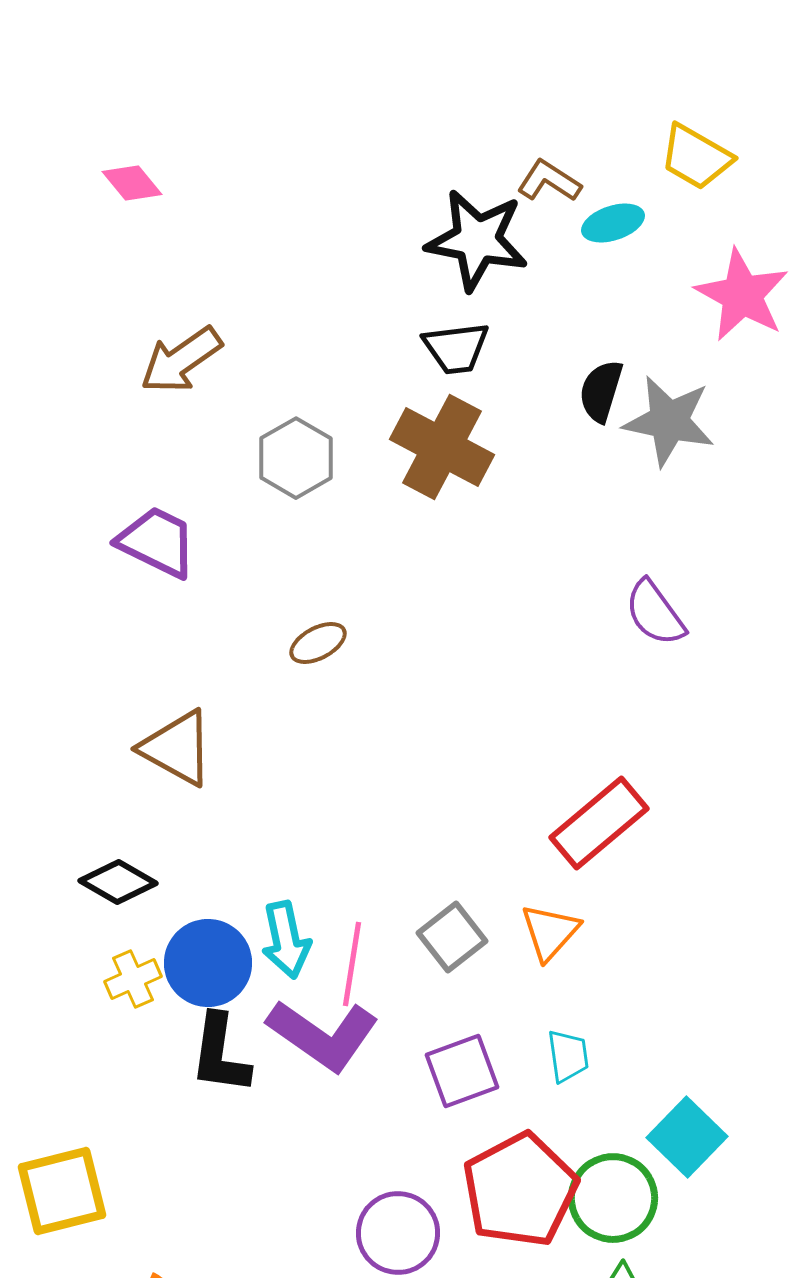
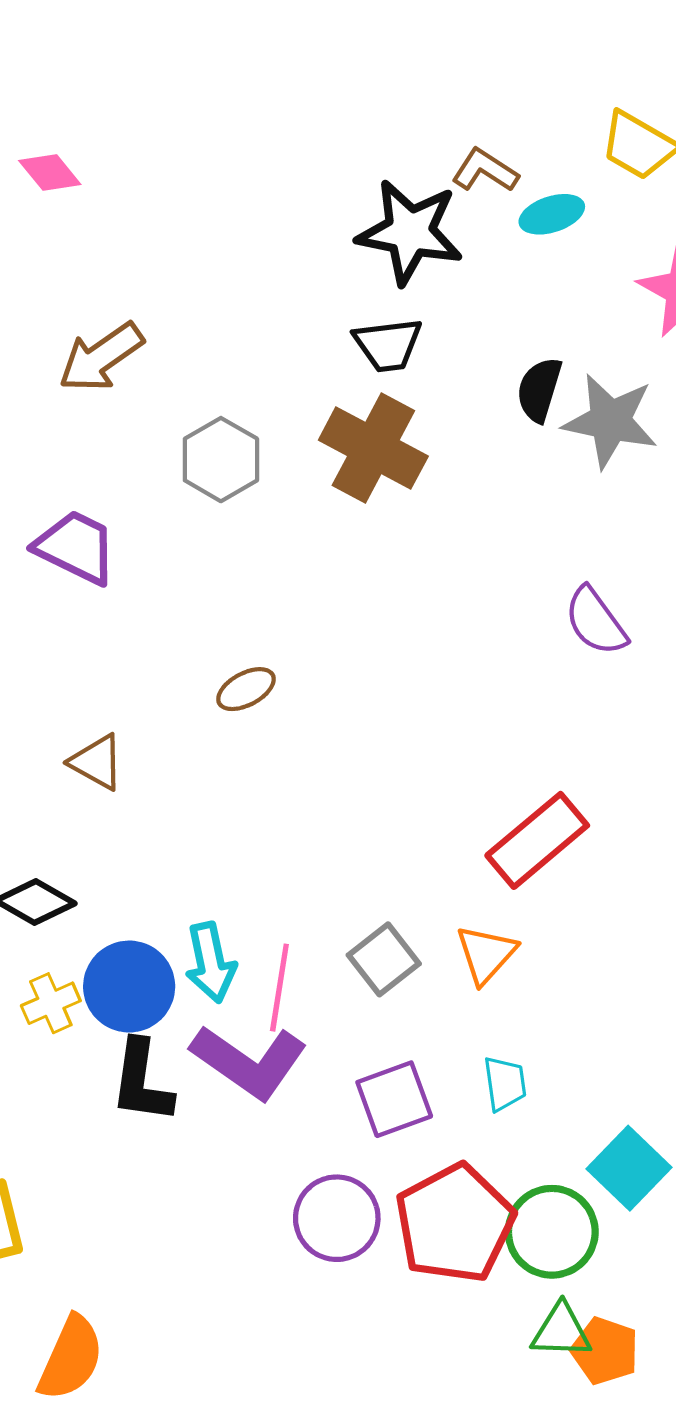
brown ellipse: (318, 643) -> (246, 689), moved
brown triangle: (177, 748) -> (97, 762), size x0.7
purple circle: (398, 1233) -> (337, 1218), moved

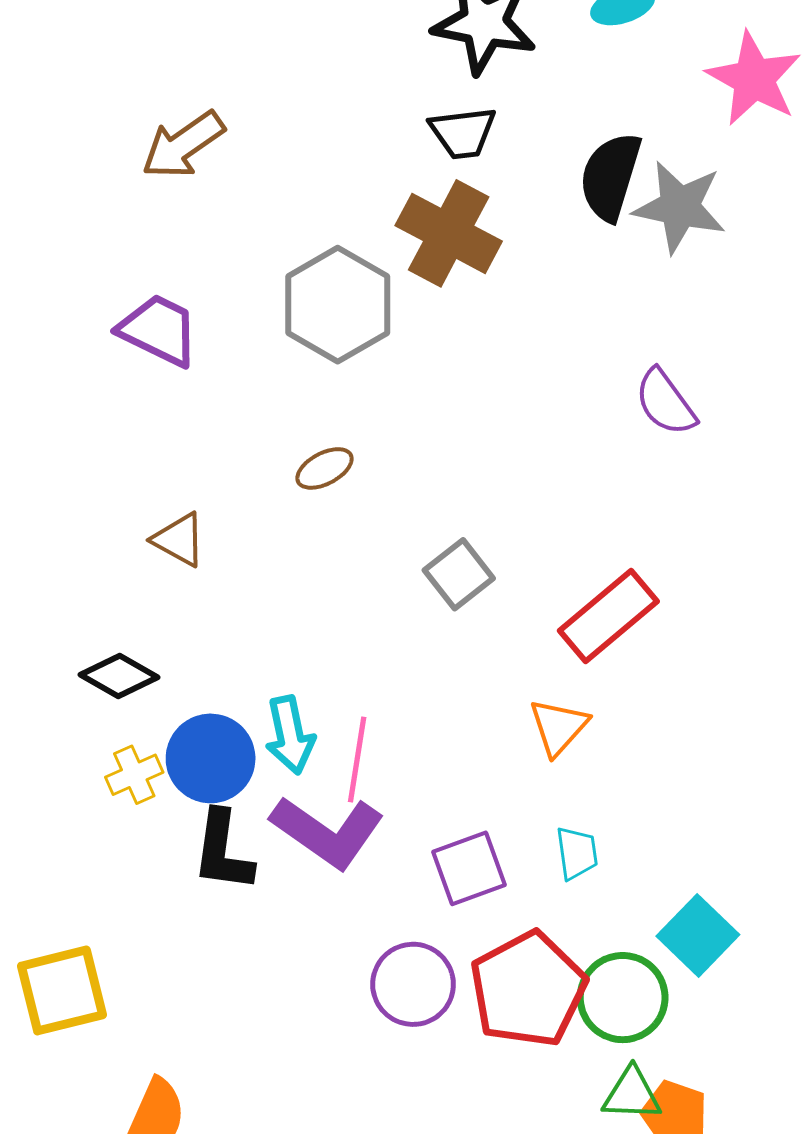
black semicircle: (539, 390) -> (610, 176), size x1.4
gray hexagon: (221, 460) -> (338, 305), moved, size x1.4
gray square: (384, 959) -> (459, 574), moved

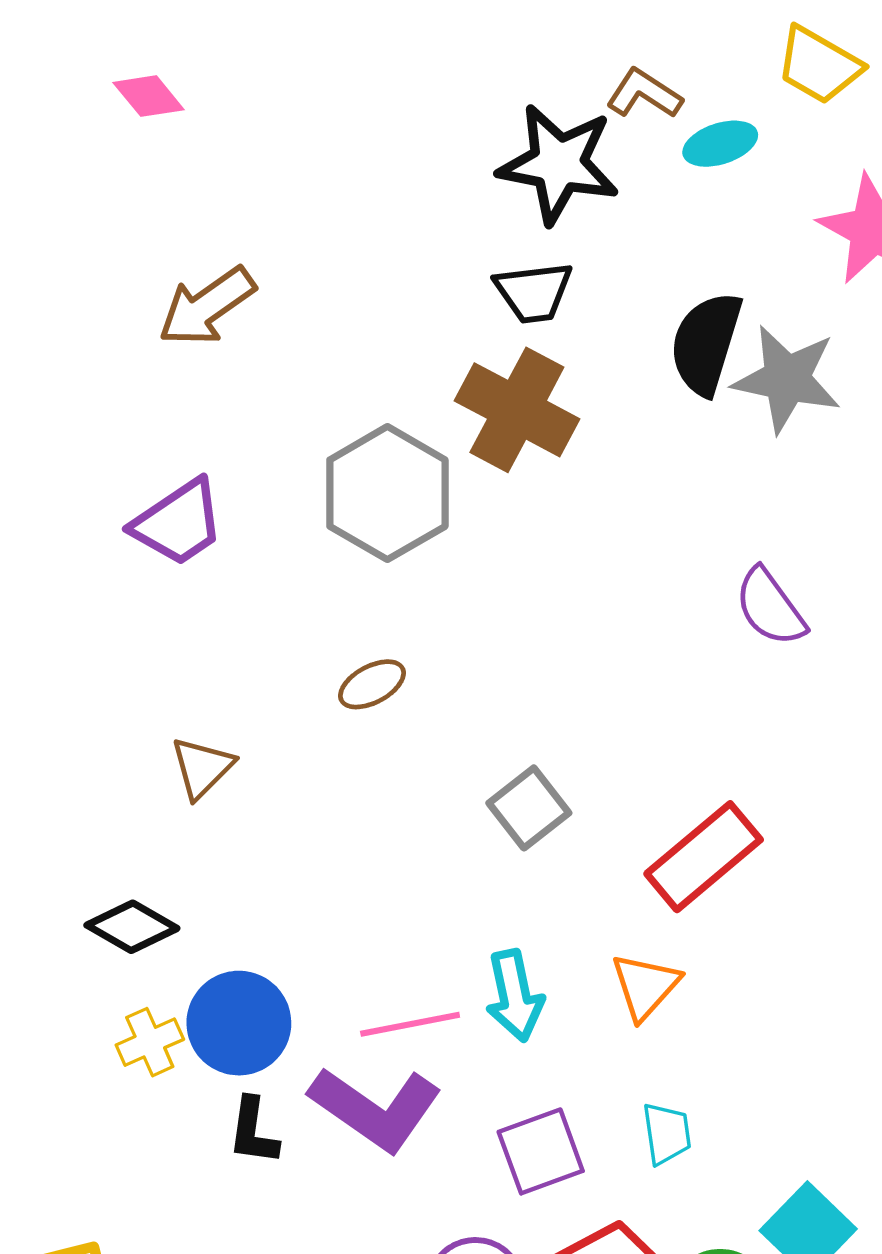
purple trapezoid: (159, 330) -> (178, 523), turned 120
brown triangle: (179, 540) -> (202, 768), turned 46
cyan arrow: (290, 735) -> (515, 996), moved
pink line: (357, 759) -> (410, 1024), turned 70
black L-shape: (223, 851) -> (253, 1131), size x0.7

